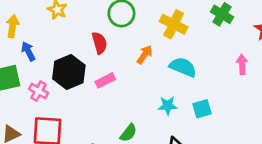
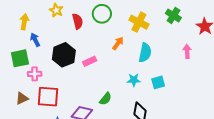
red semicircle: (99, 43) -> (78, 21), moved
cyan semicircle: (183, 67) -> (145, 53), turned 78
pink cross: (39, 91) -> (35, 74), moved, turned -32

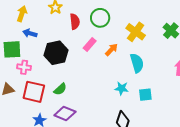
blue arrow: (35, 40) -> (30, 33), turned -56
cyan semicircle: (145, 53) -> (137, 63), turned -36
pink rectangle: (90, 61) -> (90, 44), moved, turned -32
green semicircle: (105, 99) -> (60, 89), moved

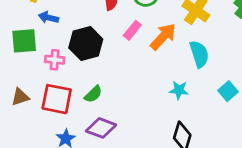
orange arrow: (111, 50) -> (163, 37), size x1.5
pink cross: (24, 67) -> (55, 60), moved
cyan square: (145, 95) -> (228, 91), moved, turned -32

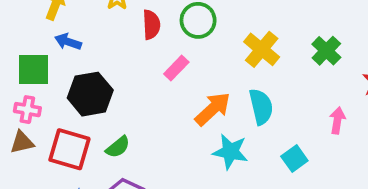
orange arrow: (163, 37) -> (213, 109), moved
black hexagon: (86, 43) -> (90, 94), moved
pink cross: (55, 60) -> (27, 110), moved
cyan star: (179, 90) -> (230, 152), size x1.4

